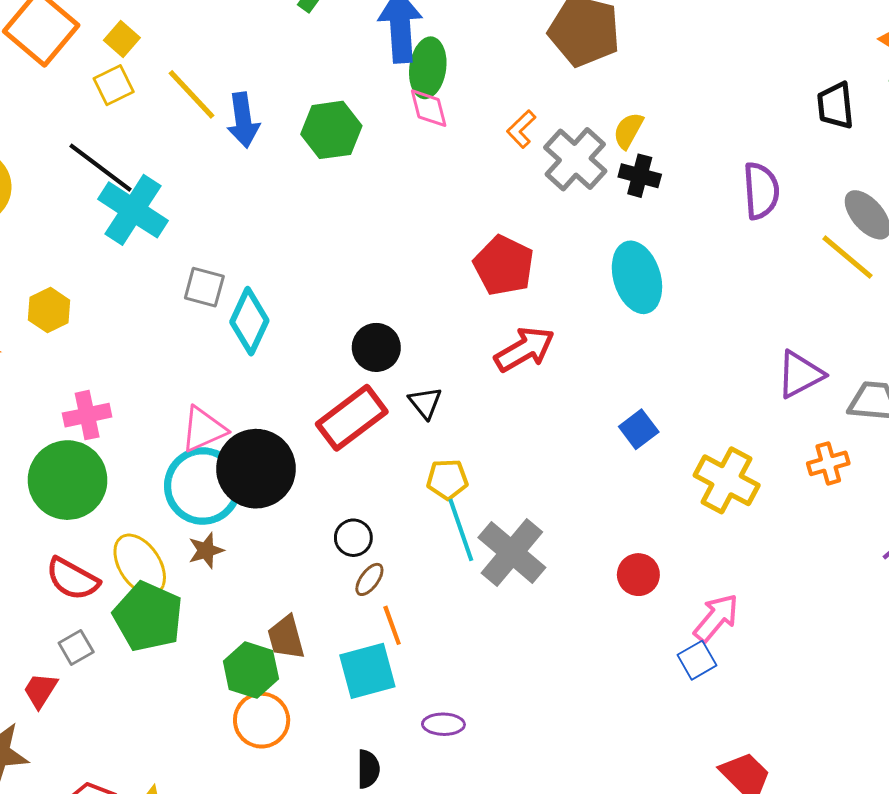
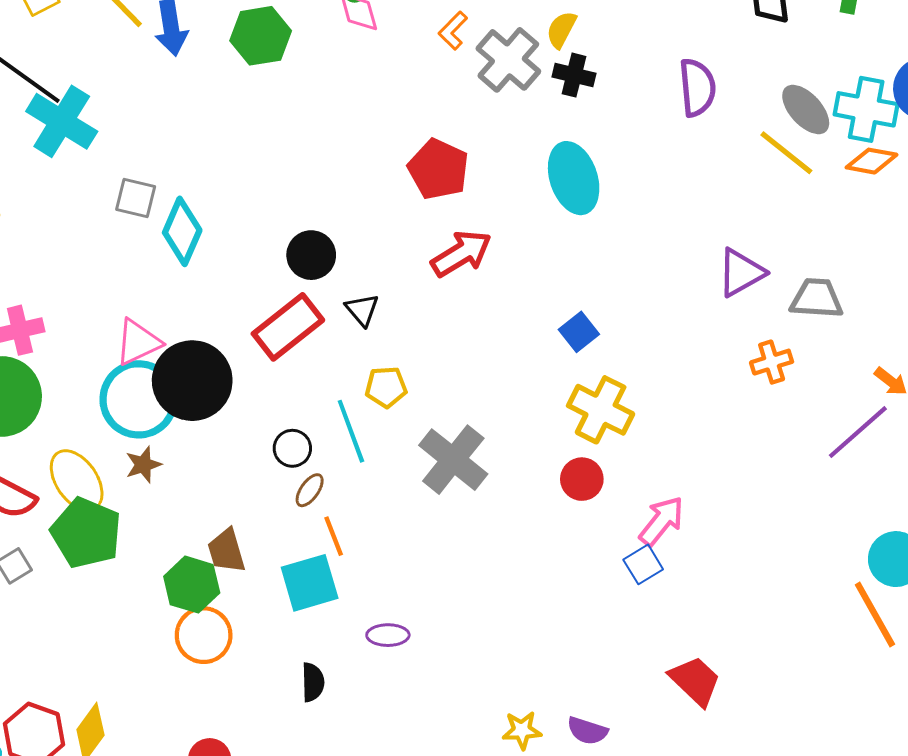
yellow cross: (727, 480) -> (601, 410), moved
cyan line: (461, 530) -> (351, 431), moved

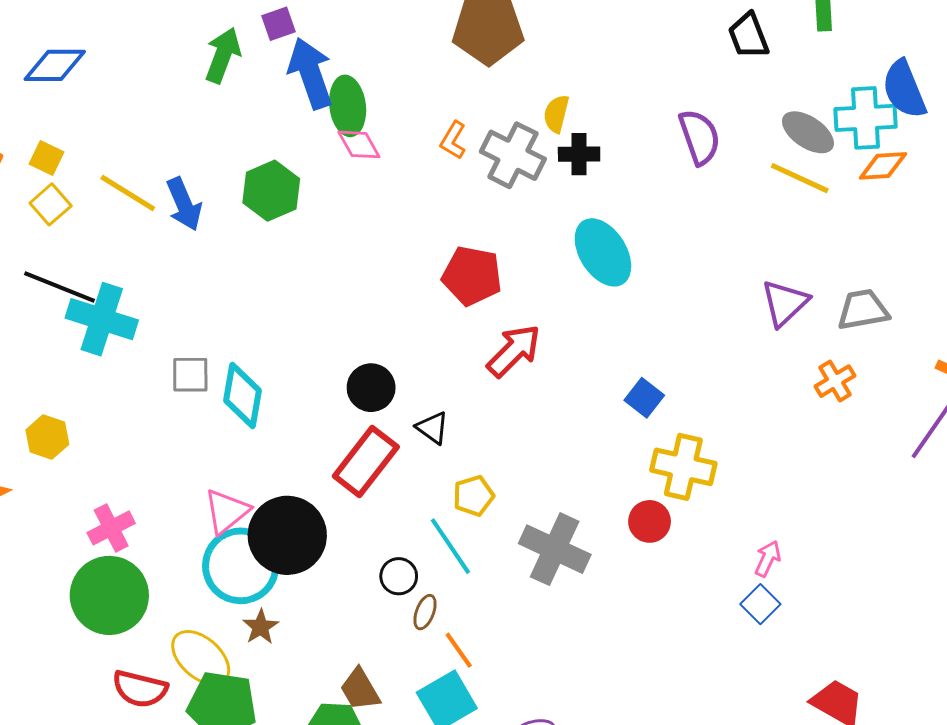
red circle: (582, 479) -> (650, 521), moved
pink arrow: (662, 521) -> (768, 559), size x0.7

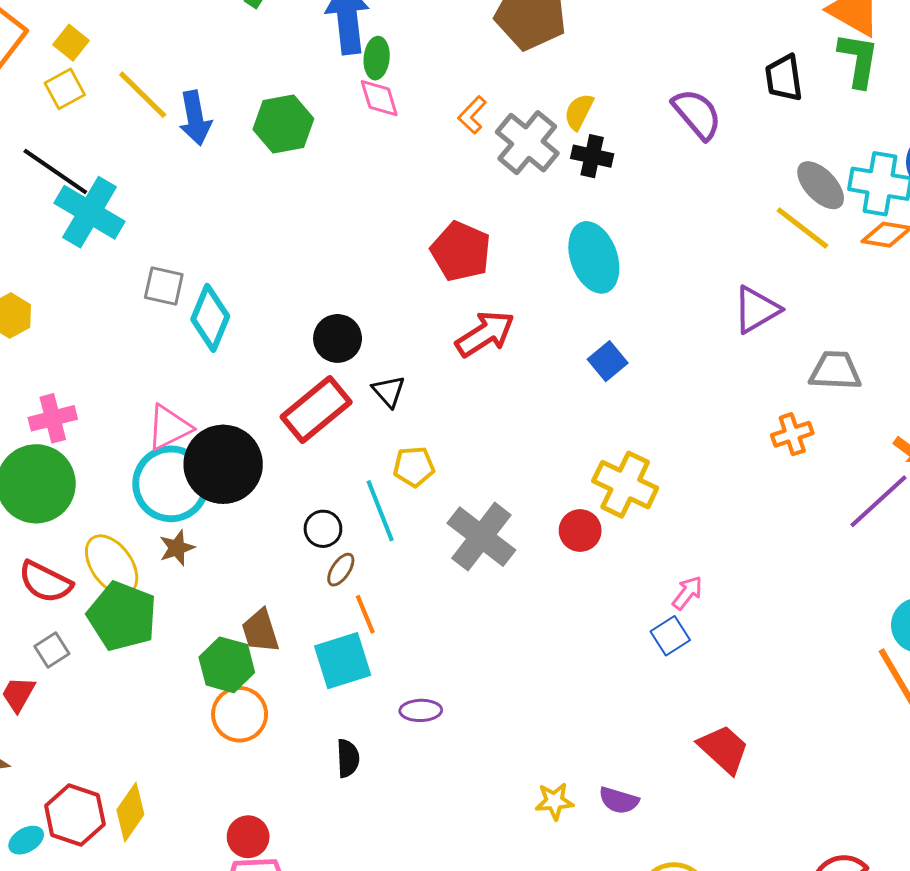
green ellipse: (348, 106) -> (377, 58), size x0.7
purple semicircle: (699, 137) -> (697, 114), moved, turned -34
purple triangle: (785, 303) -> (756, 310), moved
blue square: (644, 398) -> (608, 361), moved

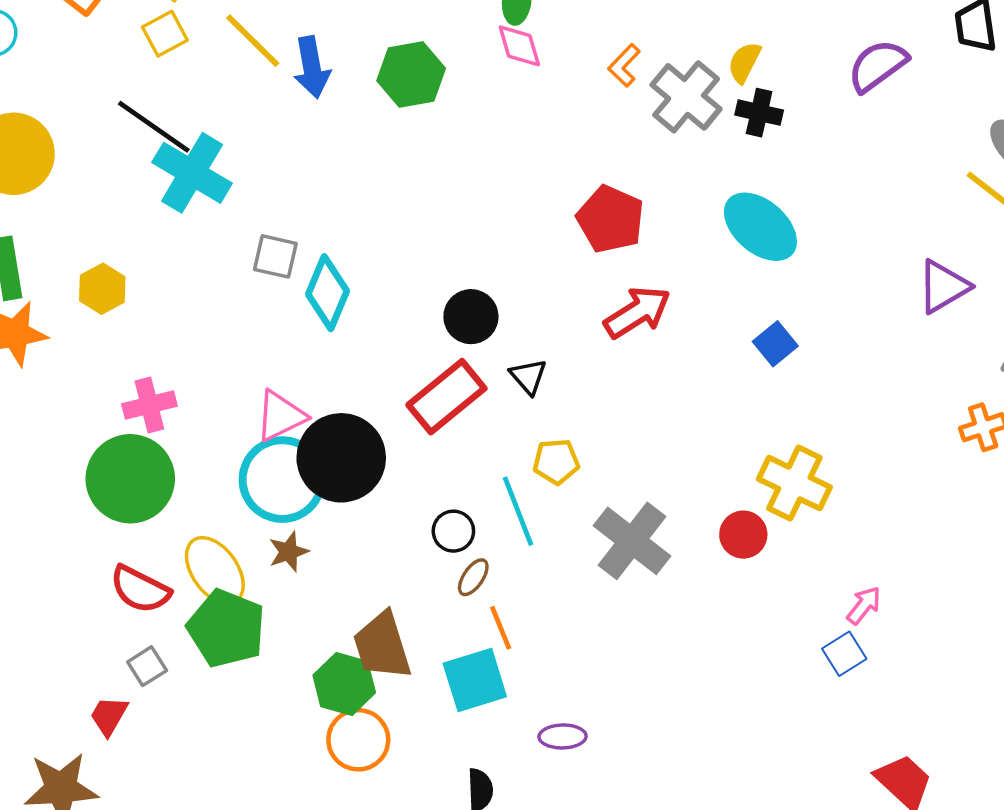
purple semicircle: (697, 114) -> (878, 66), turned -86
cyan ellipse: (594, 257) -> (760, 227), turned -30
brown trapezoid: (260, 631) -> (382, 646), size x1.4

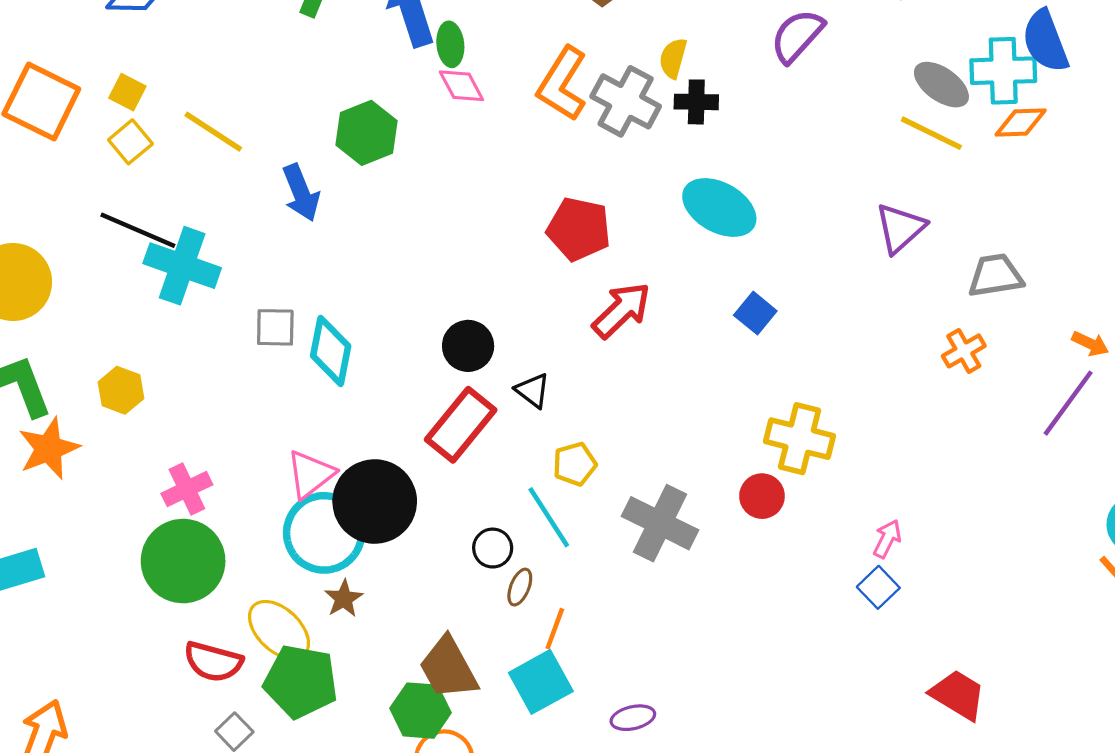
orange L-shape: (624, 65) -> (562, 84), size x1.8
blue arrow: (312, 67) -> (301, 193), moved
orange line: (501, 628) -> (555, 629), turned 54

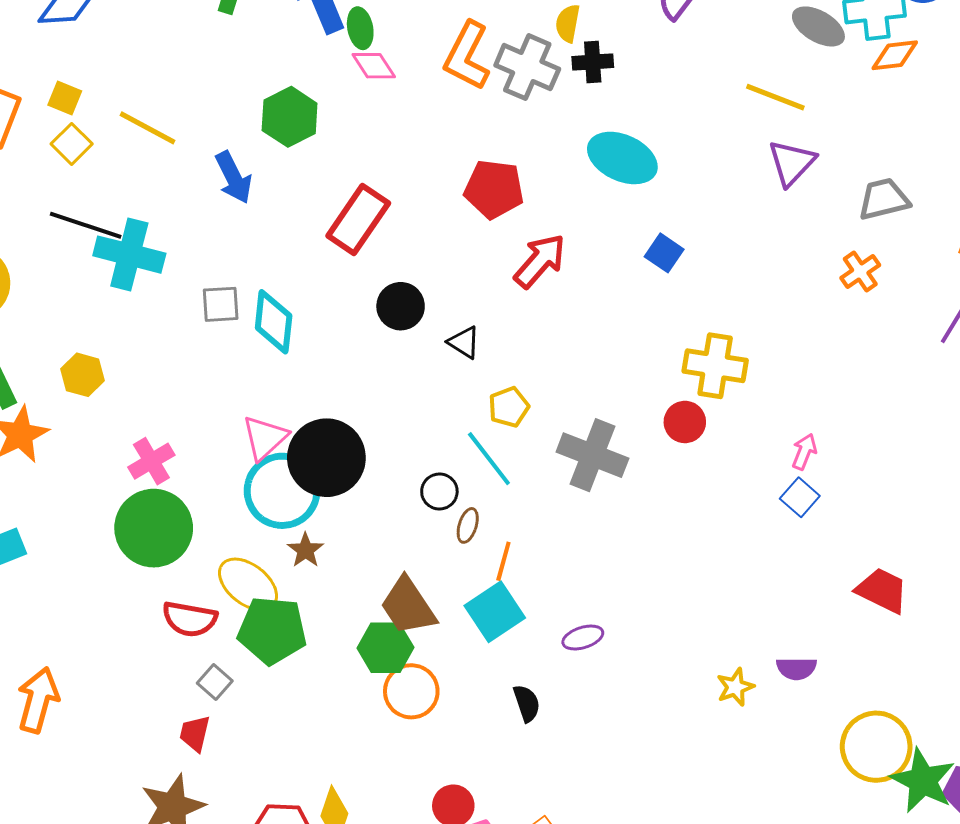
yellow line: (931, 133) -> (775, 97), moved
red rectangle: (461, 425) -> (358, 219), moved

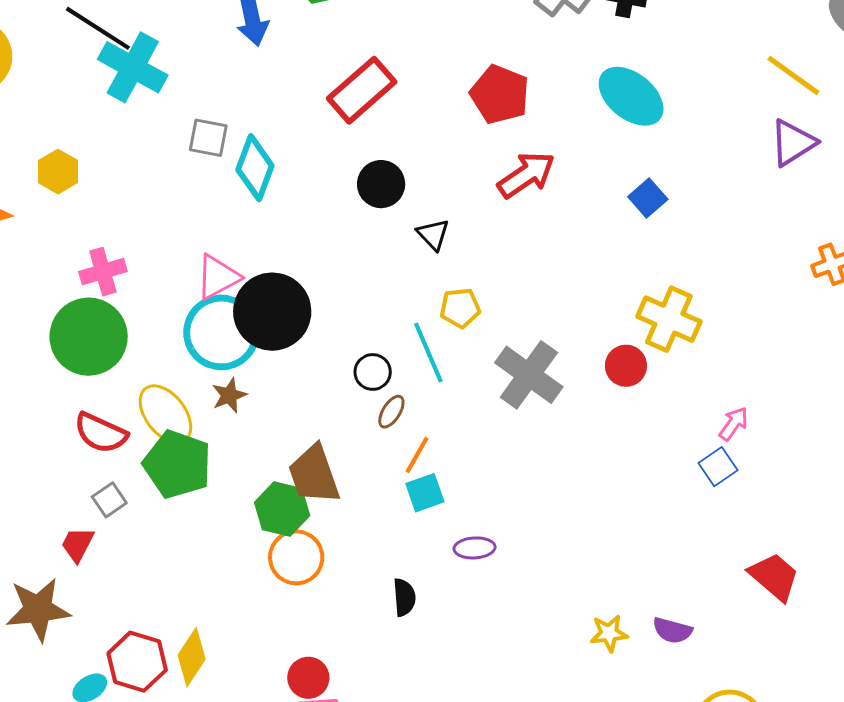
cyan square: (495, 612) -> (425, 493), moved, size x0.7

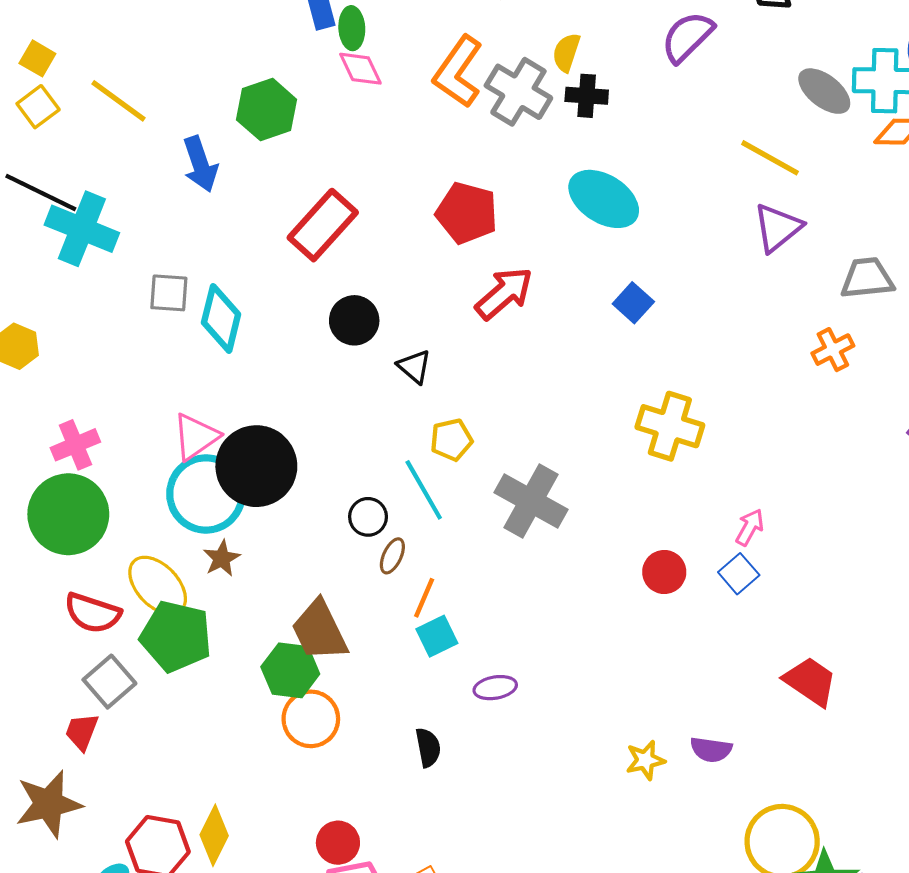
red circle: (626, 366) -> (664, 572), moved
gray square: (109, 500) -> (109, 682), size x1.4

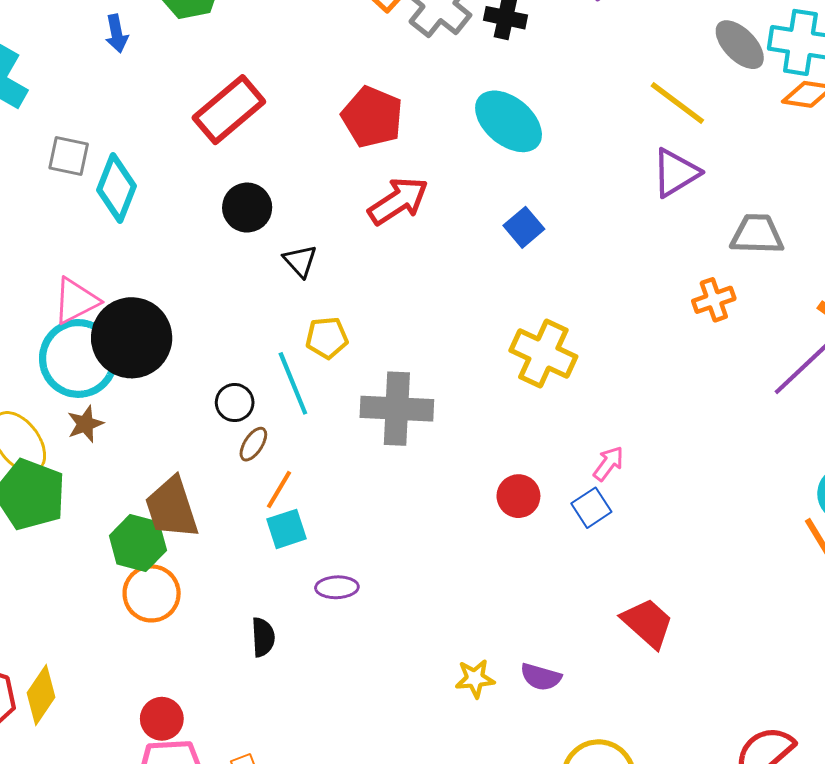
blue arrow: (200, 164) -> (117, 34), size x0.7
gray cross: (531, 501) -> (397, 409), turned -34

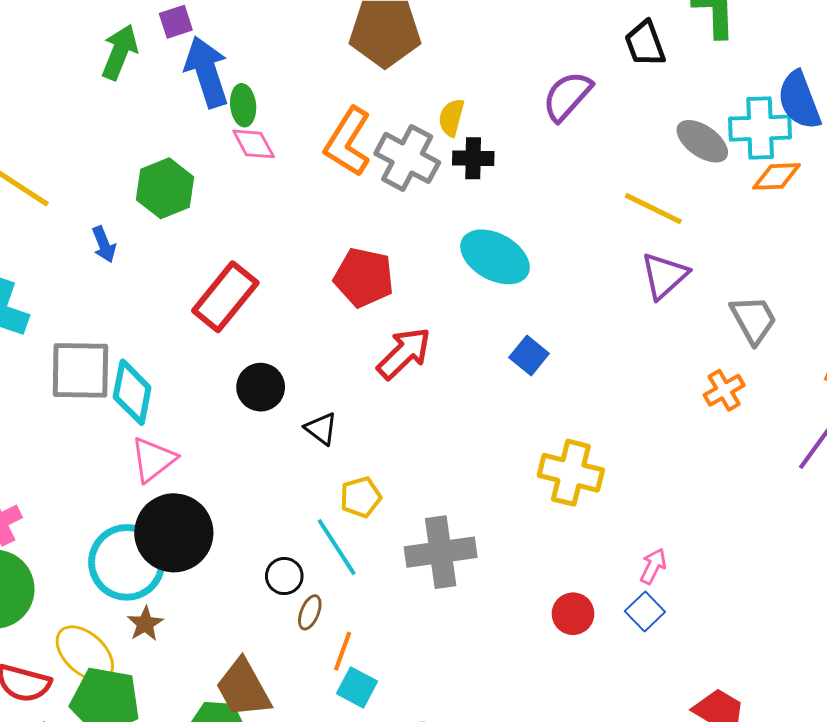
gray square: (69, 156) -> (80, 370), size x1.6
gray trapezoid: (757, 234) -> (753, 320), turned 70
pink triangle: (76, 301) -> (153, 459), moved
cyan square: (287, 529) -> (357, 687), turned -33

